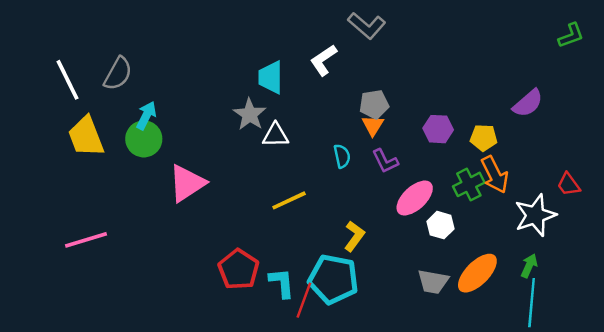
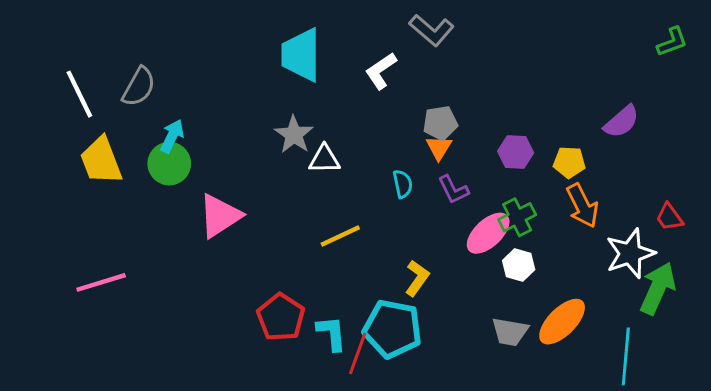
cyan trapezoid: (271, 77) -> (301, 55), moved, size x1.4
green cross: (469, 184) -> (517, 217), moved
green arrow: (529, 266) -> (658, 288), moved, size x1.8

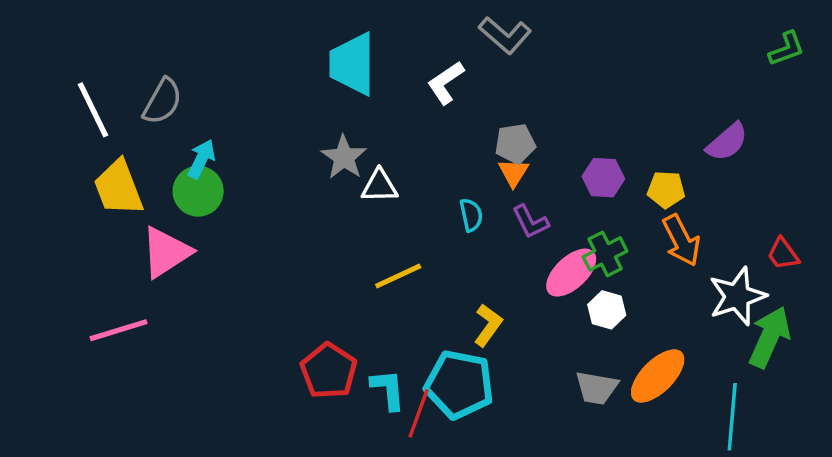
pink triangle: (220, 216) -> (166, 252), moved

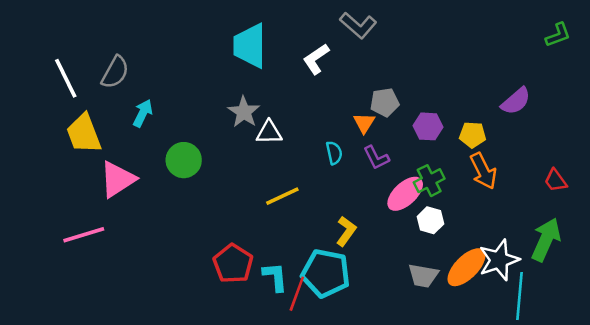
gray pentagon: (515, 144) -> (385, 102), moved
green circle: (198, 191) -> (184, 160), moved
white star: (737, 296) -> (499, 260), moved

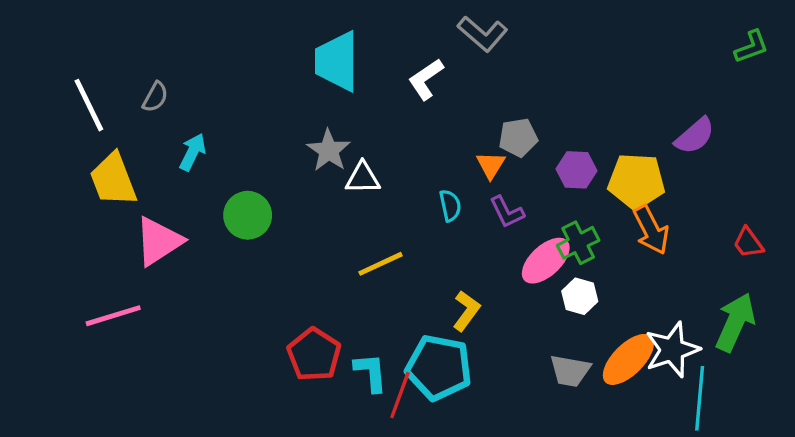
gray semicircle: (115, 72) -> (155, 97), size x0.7
yellow pentagon: (473, 135) -> (636, 181), size x1.6

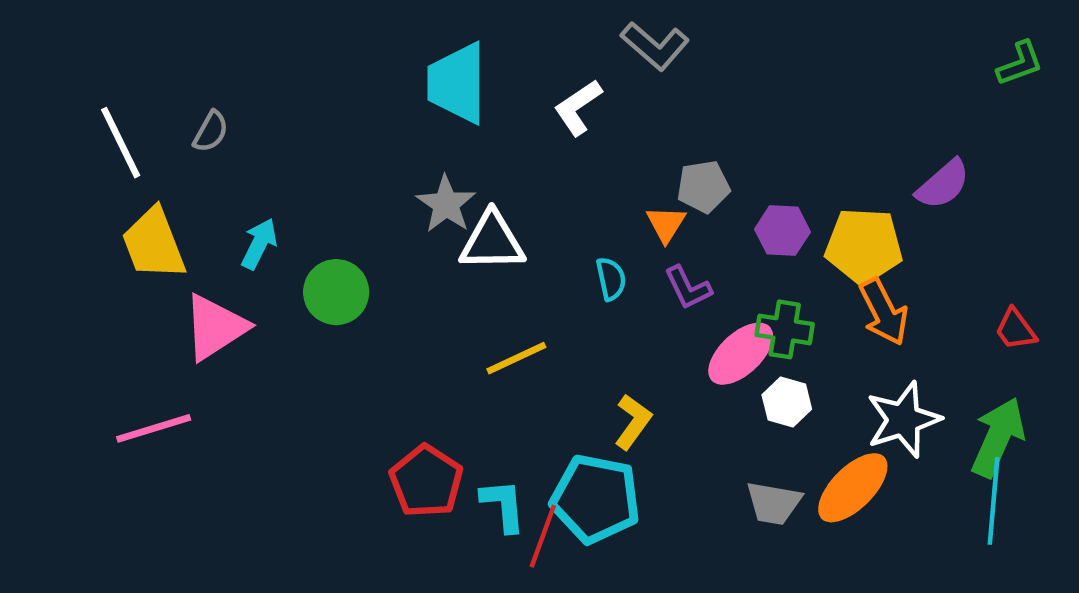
cyan arrow: (193, 152) -> (259, 244), moved
white triangle: (363, 178) -> (492, 242), size x1.4
green cross: (578, 243) -> (785, 329), turned 36
white star: (672, 350) -> (903, 420), moved
cyan line: (700, 398) -> (994, 501), moved

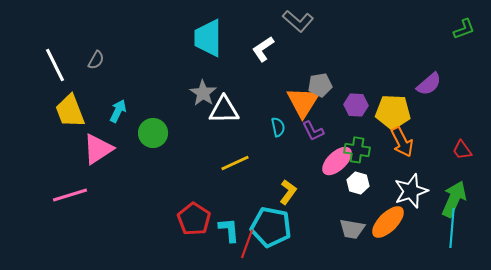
orange triangle: (666, 224) -> (303, 102), size x1.8

